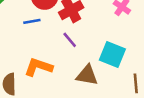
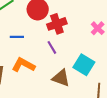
blue line: (32, 21) -> (17, 37), moved

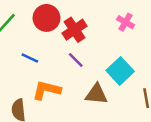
blue line: (17, 37) -> (30, 58), turned 40
cyan square: (84, 65) -> (120, 71), turned 30

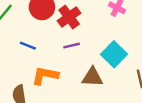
purple line: (76, 60) -> (71, 46), turned -56

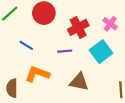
red cross: (69, 17) -> (78, 27), moved
cyan square: (114, 54) -> (101, 52), moved

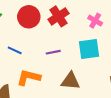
red cross: (78, 27) -> (59, 16), moved
cyan square: (101, 52) -> (89, 49), turned 35

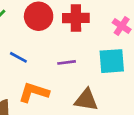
red cross: (59, 16) -> (76, 18), turned 30

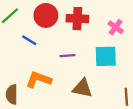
blue line: (18, 57) -> (29, 40), moved

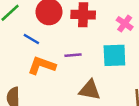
orange L-shape: (39, 80) -> (42, 66), moved

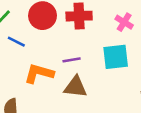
blue line: (31, 39) -> (16, 42), moved
brown triangle: (90, 90) -> (75, 87), moved

